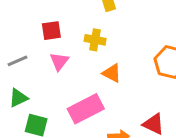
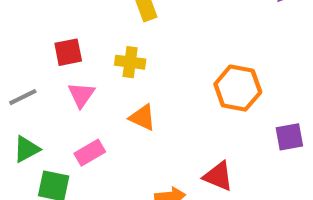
orange triangle: (112, 73) -> (142, 117), moved
pink rectangle: (86, 109) -> (90, 153), moved, size x0.6

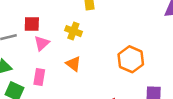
red square: (68, 52) -> (32, 24), moved
pink rectangle: (90, 153) -> (39, 77), turned -63

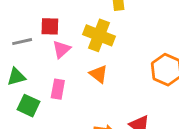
yellow cross: (73, 31) -> (99, 35), size x1.5

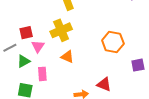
yellow cross: (99, 35) -> (61, 30), turned -30
green triangle: (16, 77) -> (24, 61), moved

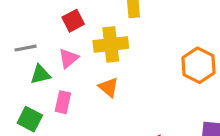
red square: (26, 33) -> (73, 21), moved, turned -32
orange hexagon: (113, 42) -> (199, 65), moved

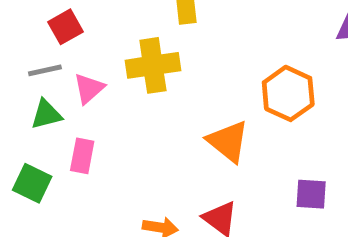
red square: (73, 21) -> (65, 27), moved
gray line: (25, 48) -> (45, 70), moved
orange triangle: (109, 87) -> (228, 141), moved, size x1.4

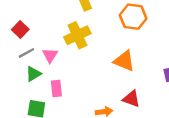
red square: (65, 27) -> (20, 29), moved
orange hexagon: (288, 93) -> (133, 17), moved

